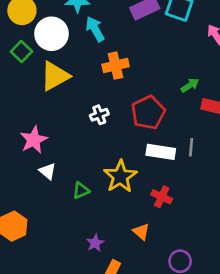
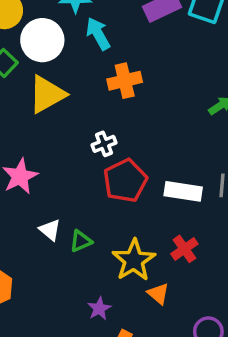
red pentagon: (148, 112) -> (125, 181), moved
white triangle: (48, 171) -> (50, 230), moved
yellow star: (120, 176) -> (134, 260), moved
red cross: (162, 197) -> (184, 249), turned 30

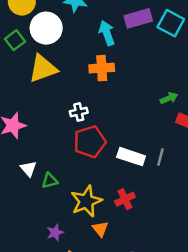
cyan arrow: (98, 34) -> (107, 33), moved

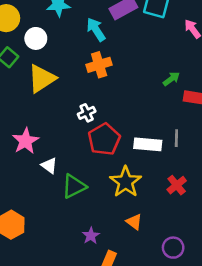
white circle: (46, 28) -> (36, 38), size x0.7
white triangle: (28, 169) -> (49, 166), moved
green triangle: (50, 181) -> (74, 186), size x1.5
red cross: (125, 199) -> (177, 185), moved
yellow star: (86, 201) -> (126, 182), moved

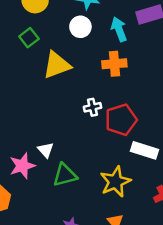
white circle: (36, 38) -> (80, 27), moved
red pentagon: (104, 139) -> (121, 120), moved
pink star: (26, 141) -> (22, 166), moved

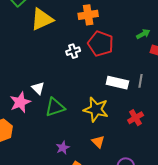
red pentagon: (121, 120) -> (101, 44), moved, turned -30
yellow star: (115, 182) -> (96, 109), turned -30

